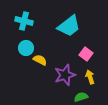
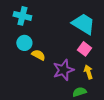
cyan trapezoid: (69, 26) -> (83, 24), moved, turned -110

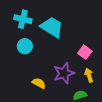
cyan trapezoid: (83, 24) -> (52, 27), moved
yellow semicircle: (38, 55) -> (39, 83), moved

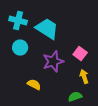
purple star: (64, 73) -> (53, 62), moved

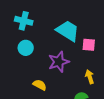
cyan trapezoid: (47, 29) -> (68, 31), moved
pink square: (80, 54) -> (89, 45), moved, turned -32

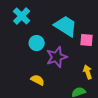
cyan cross: (24, 21) -> (22, 16), turned 30
cyan circle: (26, 48) -> (37, 43), moved

